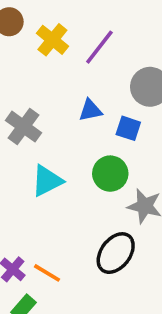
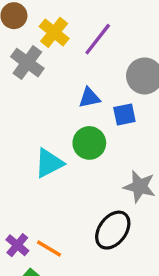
gray cross: (24, 127) -> (27, 63), moved
blue square: (128, 128) -> (124, 114), turned -30
green circle: (110, 174) -> (89, 143), moved

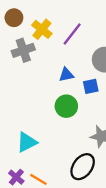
gray cross: (27, 63) -> (23, 50), turned 35
cyan triangle: (49, 163) -> (27, 142), moved

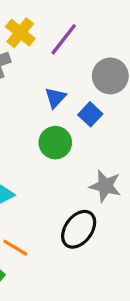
blue triangle: (66, 75) -> (55, 98), turned -35
blue square: (91, 86) -> (90, 114), turned -35

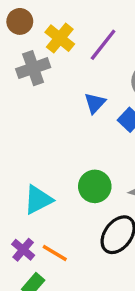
green circle: (55, 143) -> (95, 186), moved

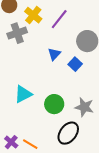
cyan triangle: (38, 200) -> (23, 94), moved

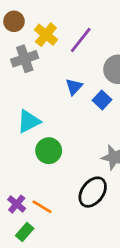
cyan triangle: (23, 94) -> (29, 121), moved
green circle: (54, 104) -> (49, 151), moved

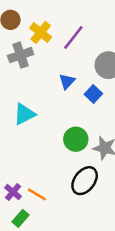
green circle: (49, 151) -> (76, 139), moved

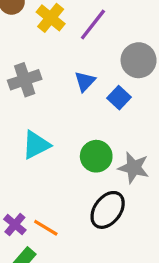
gray cross: (21, 55) -> (25, 80), moved
cyan triangle: (24, 114) -> (36, 145), moved

